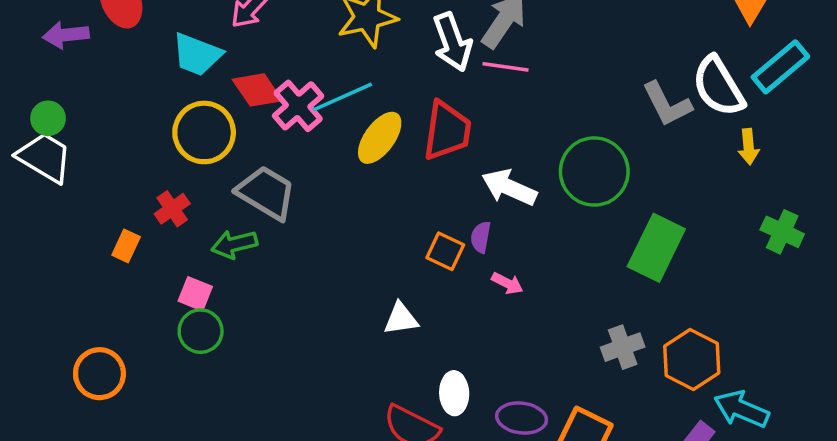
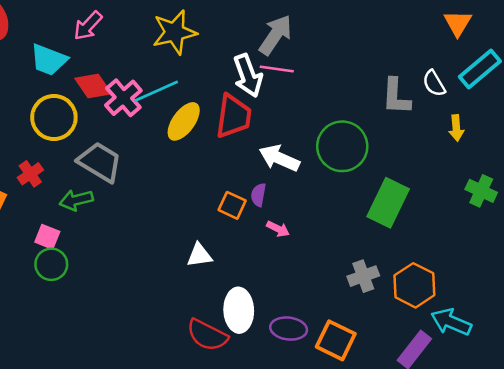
white arrow: (452, 42) -> (248, 76), moved
white semicircle: (718, 86) -> (434, 83), size x0.6
gray L-shape: (667, 104) -> (396, 97), turned 30
white ellipse: (454, 393) -> (239, 310), size x1.4

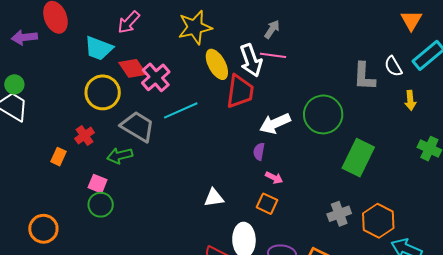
gray arrow: (275, 35) -> (272, 29), size x0.6
cyan line: (156, 91) -> (181, 110), moved
yellow ellipse: (184, 121) -> (217, 64), moved, turned -64
white arrow: (279, 158) -> (275, 124), turned -48
orange square: (232, 205) -> (267, 204), moved

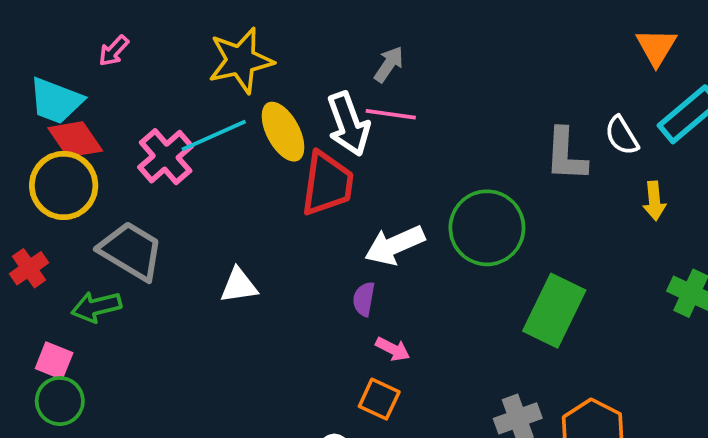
pink arrow: (129, 22) -> (114, 51), size x0.7
red diamond: (133, 68) -> (75, 139), moved
cyan line: (181, 110) -> (214, 135), moved
white triangle: (214, 198) -> (239, 286), moved

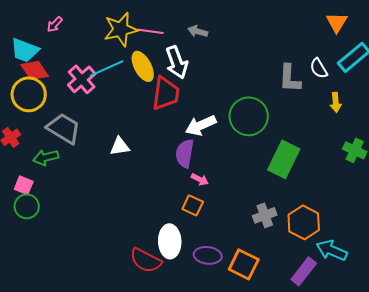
gray arrow: (389, 64) -> (198, 31), turned -108
pink line: (391, 114) -> (151, 31), moved
purple semicircle: (364, 299) -> (185, 153), size x1.6

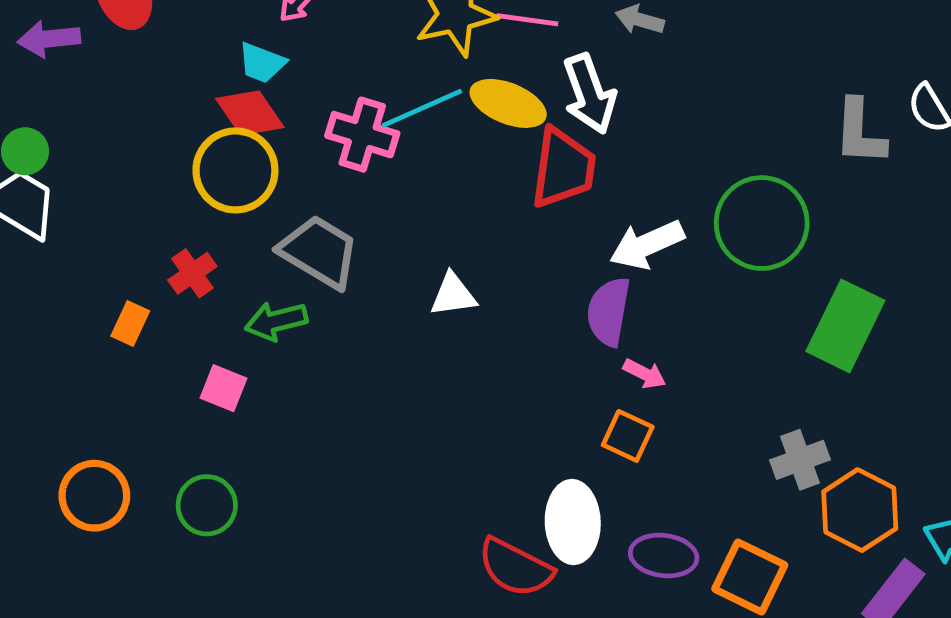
cyan trapezoid: (25, 50) -> (262, 63), moved, size x0.7
yellow ellipse: (143, 66) -> (508, 103), turned -40
pink cross: (82, 79) -> (362, 135), turned -32
green circle: (27, 206) -> (207, 505), moved
orange hexagon: (304, 222) -> (860, 510), moved

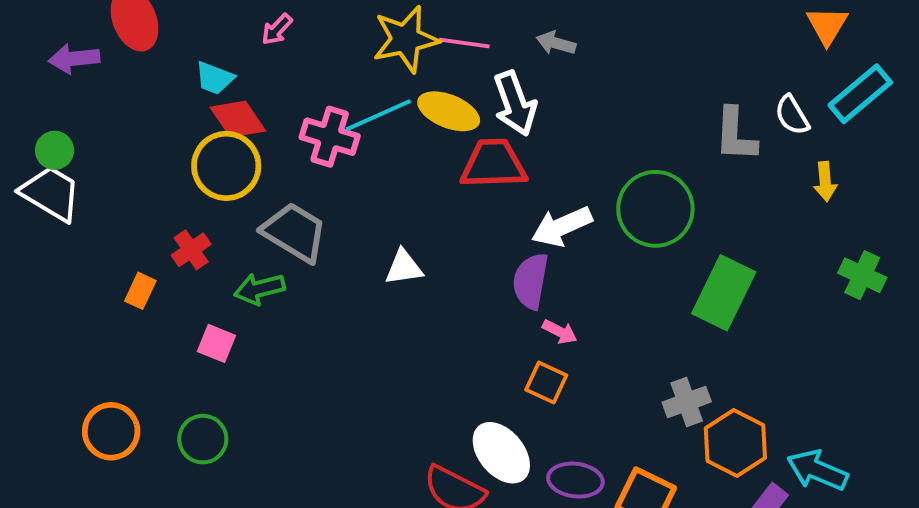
cyan trapezoid: (262, 63) -> (215, 78), moved
red trapezoid: (563, 168) -> (494, 164), turned -100
white ellipse: (573, 522) -> (501, 453), turned -38

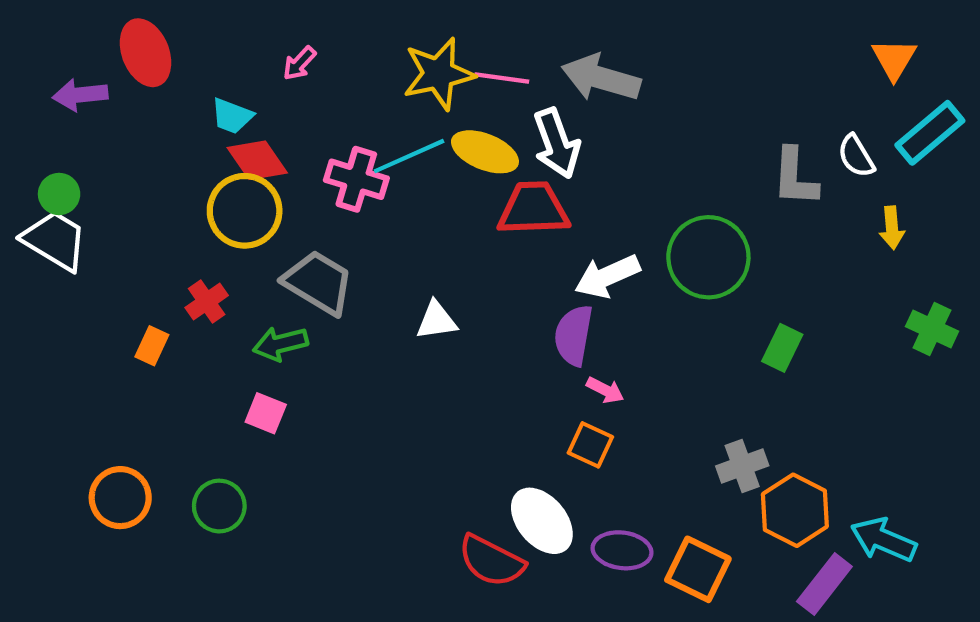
gray arrow: (556, 43) -> (601, 78), size x1.8
green rectangle: (724, 293) -> (782, 348), size x0.6
pink square: (216, 343) -> (266, 413), moved

